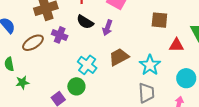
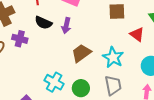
red triangle: (177, 45) -> (137, 34), turned 42
cyan cross: (87, 65) -> (54, 82), moved
green circle: (76, 86) -> (81, 88), moved

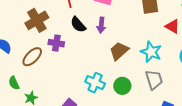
black semicircle: (43, 23) -> (78, 25), turned 30

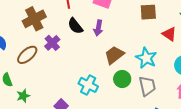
purple cross: (56, 43) -> (52, 43), turned 35
green circle: (122, 86) -> (122, 79), moved

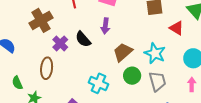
black semicircle: (75, 26) -> (83, 39), moved
brown ellipse: (27, 55) -> (47, 68), moved, turned -40

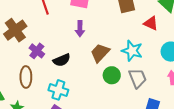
black semicircle: (83, 39) -> (62, 60), moved, turned -66
cyan cross: (98, 83) -> (58, 90), moved

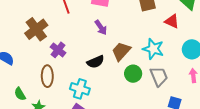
purple arrow: (80, 29) -> (101, 27), turned -35
black semicircle: (62, 60) -> (96, 62), moved

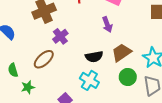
brown ellipse: (47, 76) -> (44, 59), turned 35
cyan cross: (80, 89) -> (89, 80), moved

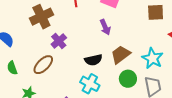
green semicircle: (13, 70) -> (12, 68), moved

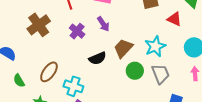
purple cross: (59, 41) -> (77, 31), moved
cyan star: (152, 58) -> (155, 46), turned 30
cyan cross: (90, 84) -> (73, 86), moved

